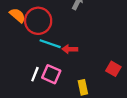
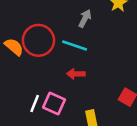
orange semicircle: (17, 15) -> (14, 47), moved
cyan line: (50, 44) -> (75, 46), moved

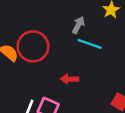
cyan line: (75, 46) -> (90, 44), moved

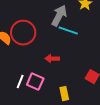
gray arrow: (78, 25) -> (59, 16), size x1.5

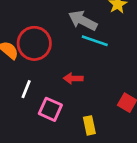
gray arrow: (59, 16) -> (83, 21), turned -90
white line: (20, 82) -> (26, 89), moved

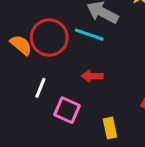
cyan line: (95, 41) -> (89, 35), moved

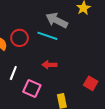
red circle: (49, 38) -> (20, 38), size x0.7

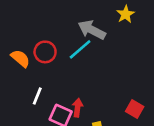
cyan line: (47, 36) -> (80, 49), turned -60
red arrow: (49, 65) -> (78, 108), moved, turned 96

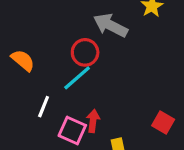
cyan line: (80, 49) -> (77, 78), moved
red circle: (45, 52) -> (85, 52), moved

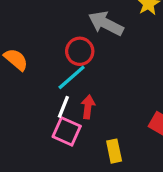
white line: (44, 107) -> (63, 107), moved
red arrow: (93, 121) -> (88, 107), moved

